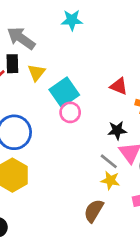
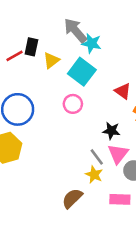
cyan star: (72, 20) -> (92, 43), moved
gray arrow: (21, 38) -> (75, 31), moved
cyan square: (64, 92) -> (82, 72), moved, turned -32

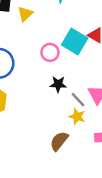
cyan square: (82, 72) -> (75, 41), moved
black star: (111, 131) -> (58, 84), moved

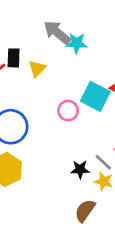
black star: (58, 84) -> (80, 169), moved

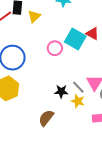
brown semicircle: (85, 211) -> (46, 118), moved

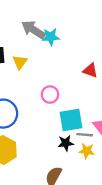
cyan square: (75, 39) -> (71, 120), moved, turned -30
gray line: (78, 87) -> (85, 135), turned -32

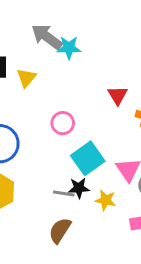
red triangle: (90, 71) -> (118, 95), turned 35
cyan square: (71, 120) -> (88, 158), turned -30
gray line: (85, 135) -> (64, 193), moved

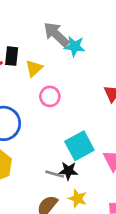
pink circle: (63, 123) -> (50, 96), moved
yellow star: (106, 200) -> (78, 199), moved

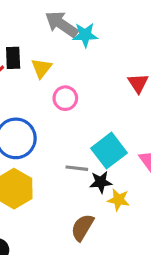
gray line: (55, 174) -> (77, 168), moved
yellow star: (78, 199) -> (119, 200), moved

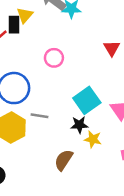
yellow triangle: (41, 68) -> (25, 15), moved
gray line: (77, 168) -> (40, 116), moved

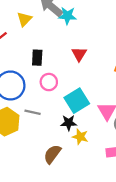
black rectangle: (14, 25) -> (37, 58), moved
red triangle: (112, 48) -> (79, 54), moved
pink circle: (54, 58) -> (49, 82), moved

